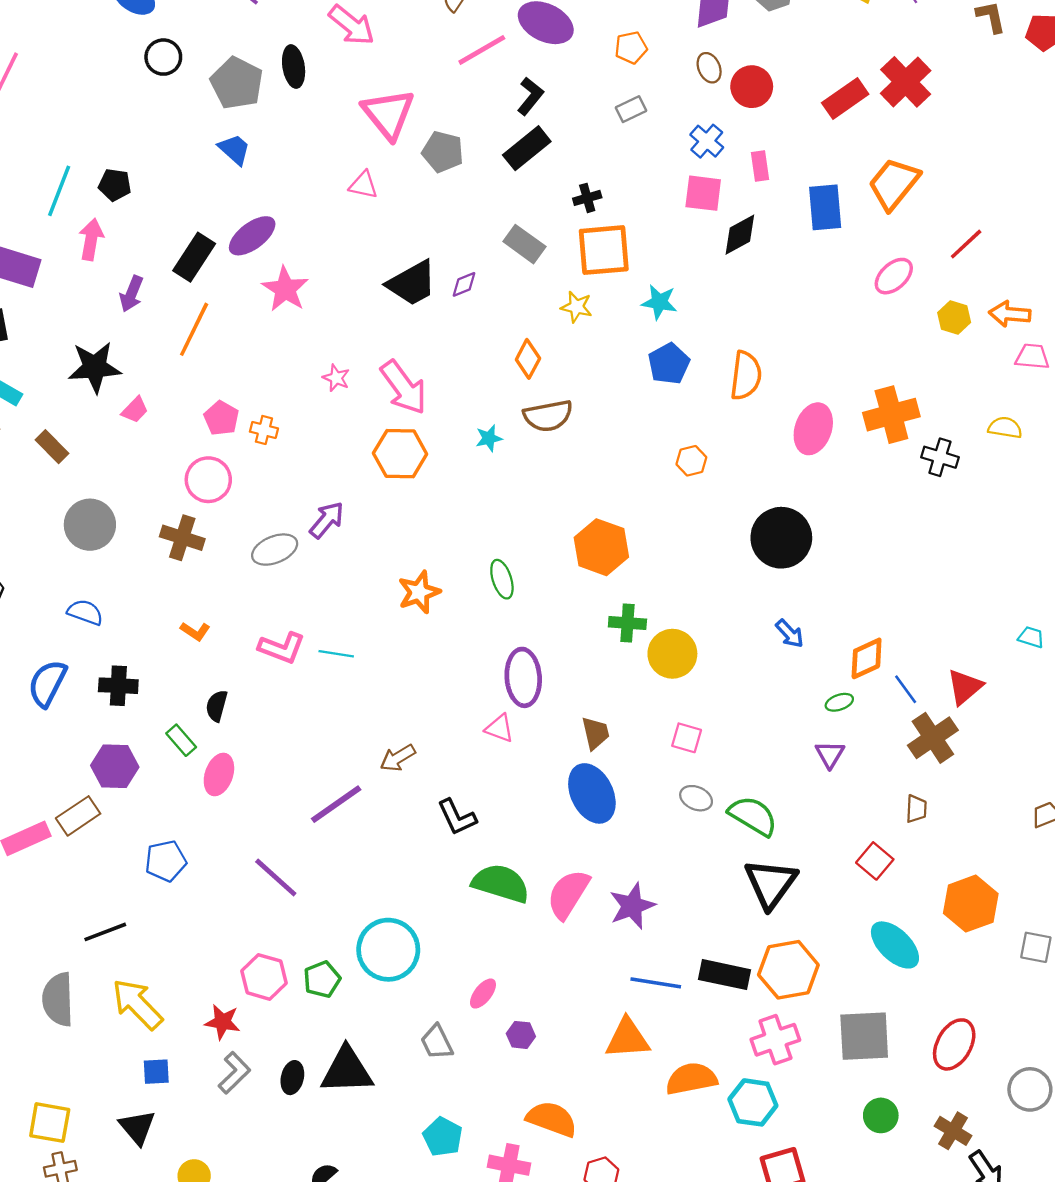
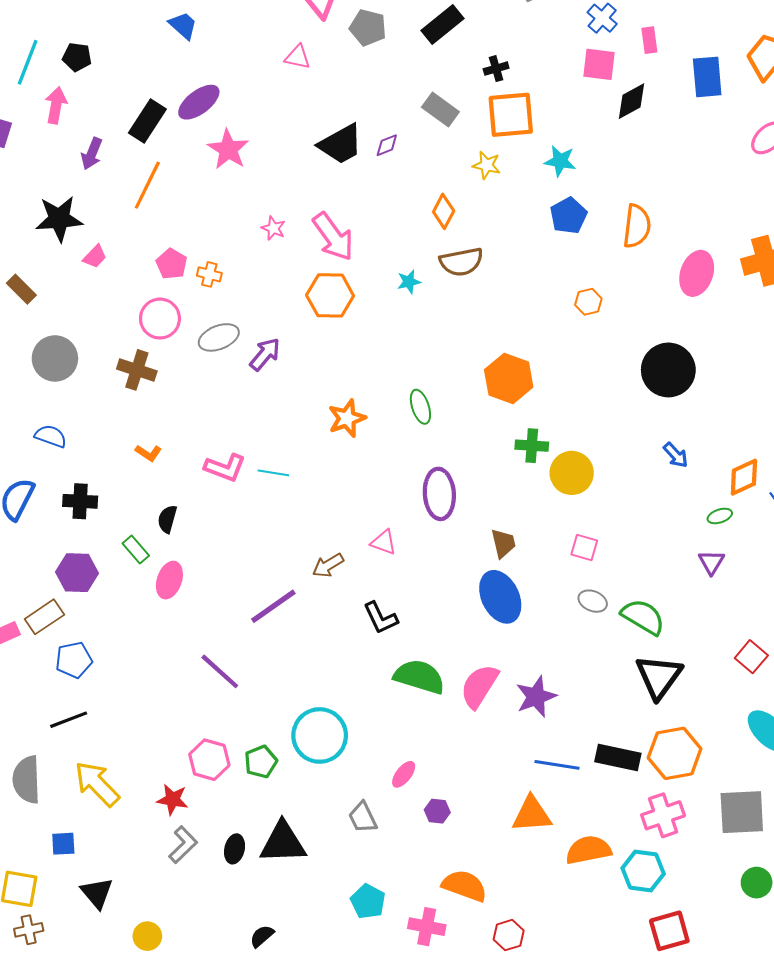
gray ellipse: (275, 550) -> (219, 337), moved
pink triangle: (500, 728) -> (384, 542), moved
blue pentagon: (166, 861) -> (74, 660), moved
blue square: (156, 1072) -> (63, 844), moved

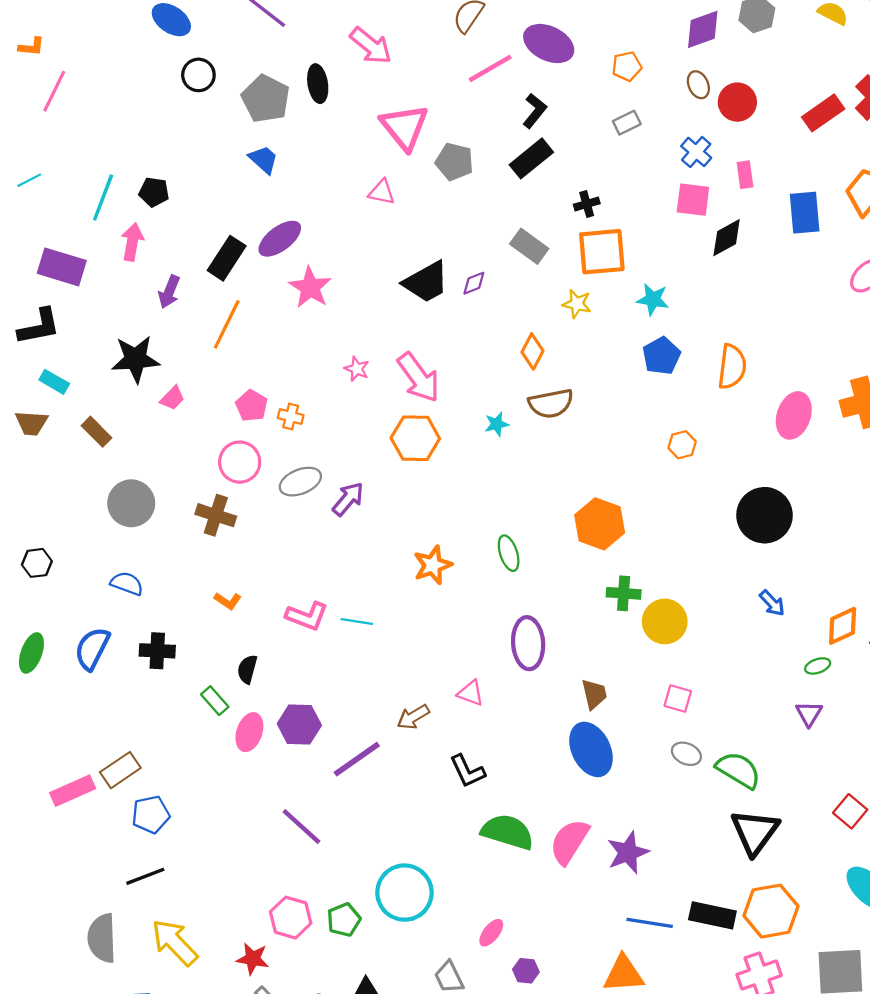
purple hexagon: (77, 573) -> (299, 725), moved

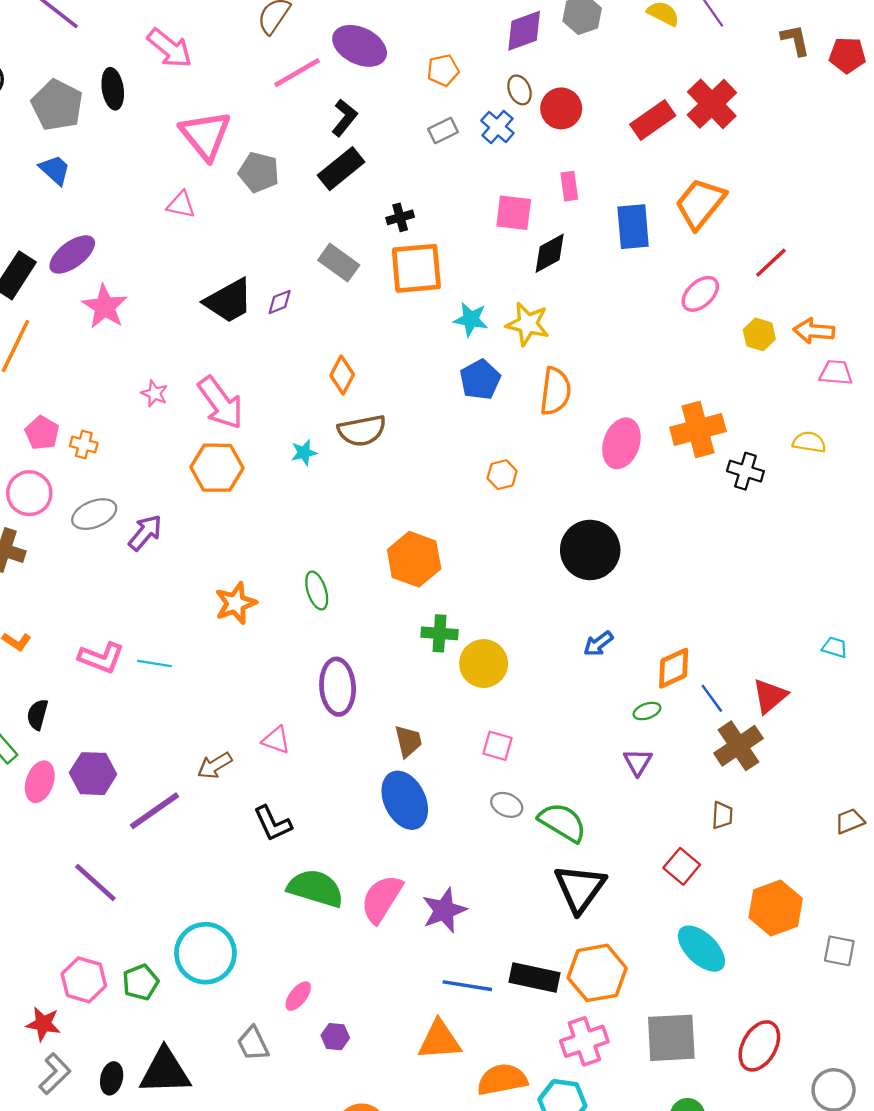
blue cross: (696, 152) -> (497, 127), moved
yellow star: (577, 304) -> (528, 324), moved, size x1.4
blue arrow: (772, 603) -> (598, 644), turned 96

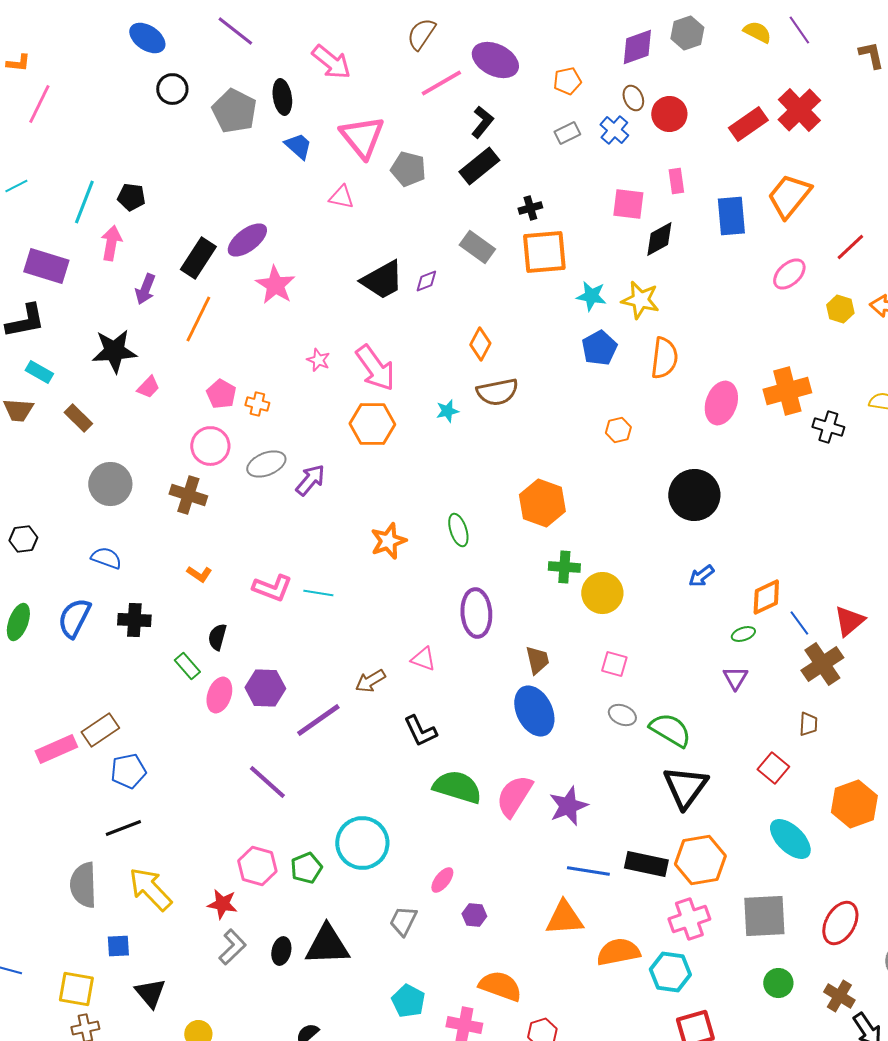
blue trapezoid: (55, 170) -> (298, 146), moved
gray trapezoid: (253, 1044) -> (403, 921), turned 52

